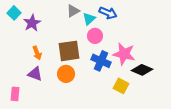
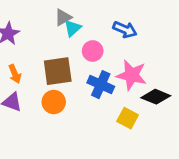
blue arrow: (108, 13) -> (125, 30), moved
cyan triangle: (89, 19) -> (73, 28), moved

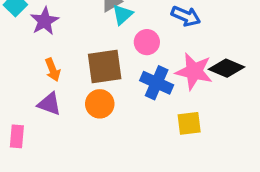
black diamond: (156, 97) -> (226, 68), moved
yellow square: (128, 118) -> (189, 123), turned -35

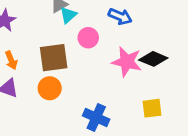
blue cross: (157, 83) -> (96, 117), moved
yellow square: (189, 123) -> (152, 108), moved

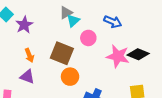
brown square: (54, 58) -> (62, 53), turned 30
orange circle: (50, 88) -> (70, 77), moved

